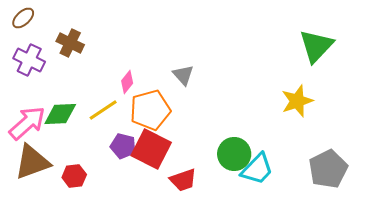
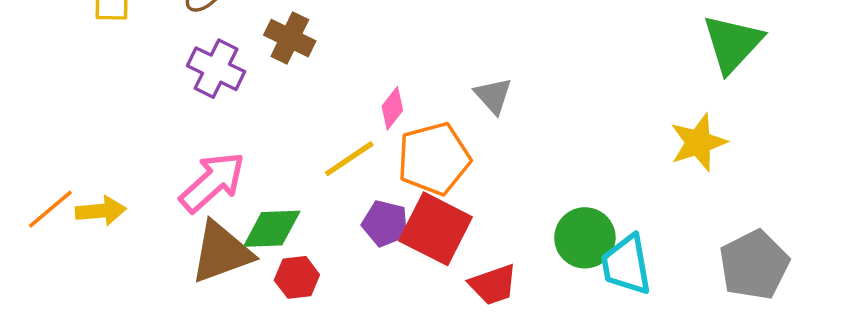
green diamond: (60, 114) -> (272, 229), moved
cyan trapezoid: (257, 169) -> (626, 265), turned 126

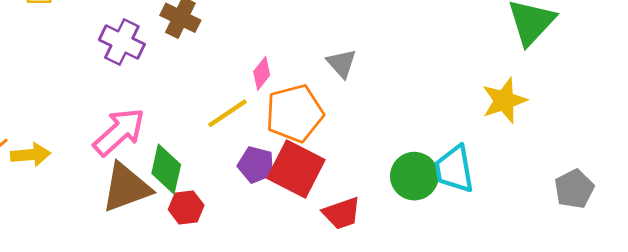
green diamond: (272, 229) -> (166, 169), turned -75
cyan trapezoid: (626, 265) -> (454, 169), moved
gray pentagon: (754, 265) -> (574, 189), moved, size x0.7

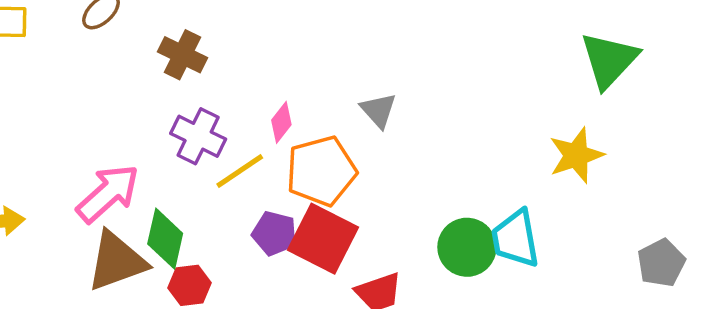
purple cross: (122, 42) -> (198, 136), moved

